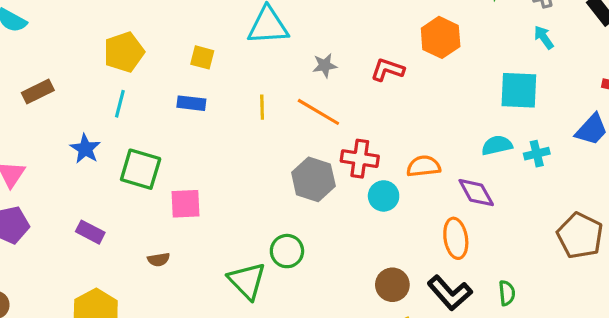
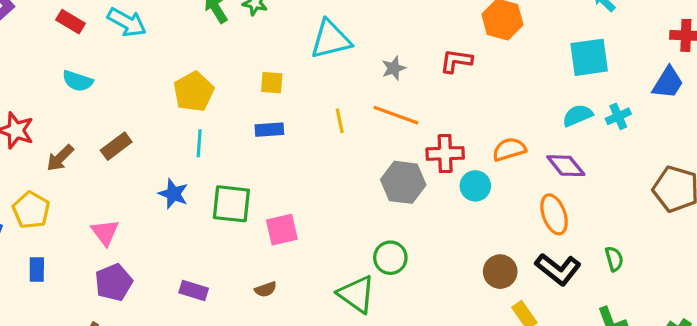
purple rectangle: (90, 232) -> (194, 290), moved

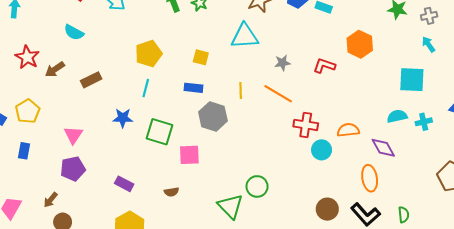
brown arrow: (60, 158) -> (55, 69), moved
gray hexagon: (403, 182) -> (213, 116), moved
blue star: (173, 194) -> (123, 118), turned -30

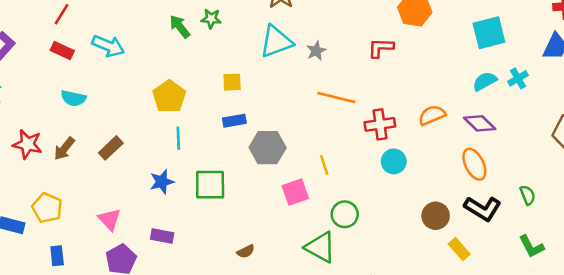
gray star: (282, 63) -> (316, 51), moved
yellow line: (241, 91) -> (324, 165), moved
cyan circle: (322, 150) -> (394, 161), moved
pink square: (189, 155) -> (295, 192), moved
purple rectangle: (124, 184) -> (162, 236), moved

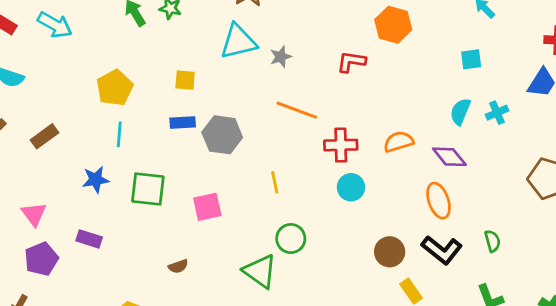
cyan square: (489, 33) -> (471, 59), size x0.6
cyan semicircle: (485, 81) -> (460, 112), turned -45
gray hexagon: (268, 148) -> (222, 135), moved
pink square: (295, 192) -> (207, 207), moved

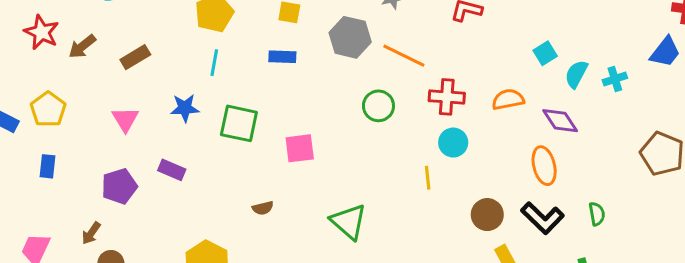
cyan square: (471, 59) -> (545, 53), moved, turned -30
gray hexagon: (222, 135) -> (350, 37), moved
yellow line: (275, 182) -> (428, 178), moved
pink triangle: (34, 214) -> (125, 119), moved
green circle: (291, 239) -> (378, 106), moved

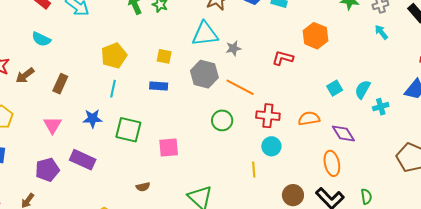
brown rectangle: (135, 57) -> (60, 84), turned -36
cyan semicircle: (576, 74) -> (363, 89), moved
purple rectangle: (172, 170) -> (83, 160), size x1.4

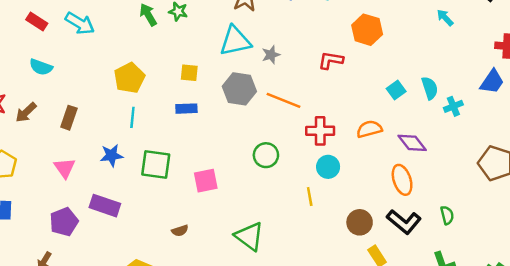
cyan semicircle: (363, 89) -> (430, 88), turned 138
green circle: (222, 120) -> (266, 155), moved

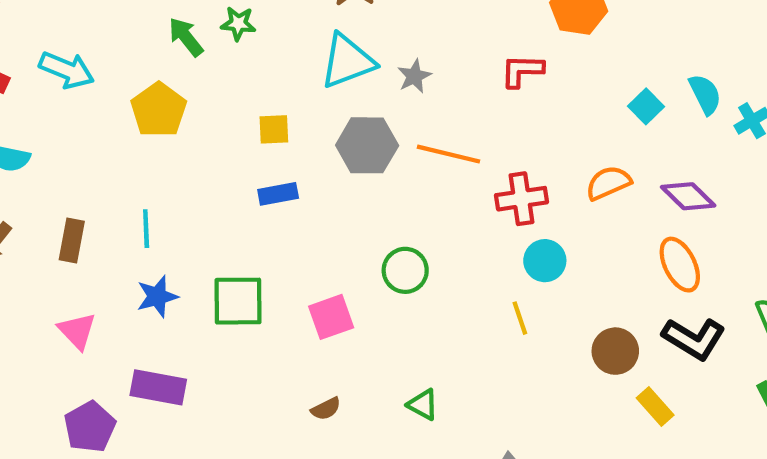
yellow pentagon: (129, 78) -> (159, 110), moved
cyan line: (132, 117) -> (146, 229), moved
green circle: (266, 155) -> (405, 270), moved
brown semicircle: (180, 231) -> (326, 409), moved
green triangle: (249, 236) -> (423, 405), size x0.6

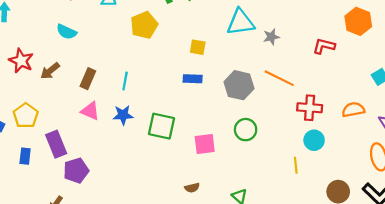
gray hexagon: (367, 145) -> (239, 85), moved
pink triangle: (77, 331) -> (90, 111), moved, turned -36
purple rectangle: (158, 387) -> (56, 144), moved, turned 45

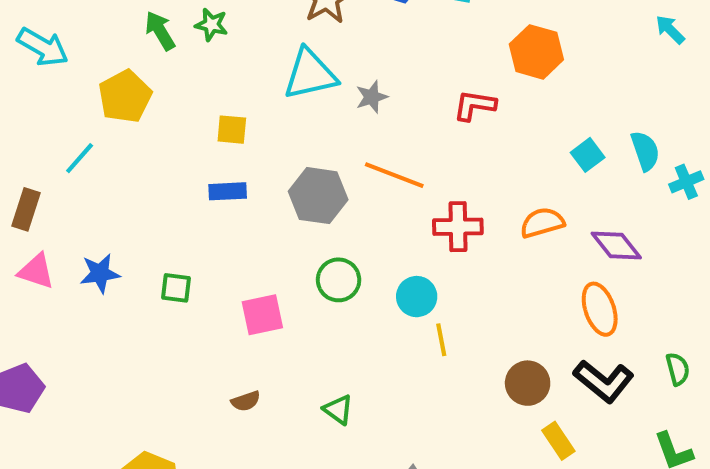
cyan line: (125, 81) -> (80, 158), moved, turned 36
green square: (161, 126) -> (176, 288), size x0.6
cyan circle: (314, 140) -> (417, 297), moved

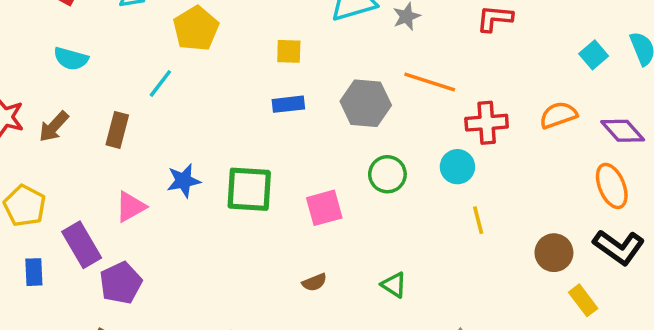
pink triangle: (36, 271) -> (130, 207), moved, turned -44
green square: (176, 288) -> (249, 189), size x1.8
cyan circle: (417, 297) -> (457, 167), moved

